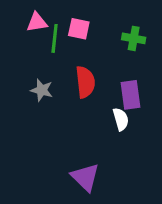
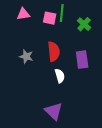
green line: (55, 38) -> (62, 13), moved
green cross: (134, 38) -> (84, 24), turned 32
white semicircle: (121, 119) -> (60, 76), moved

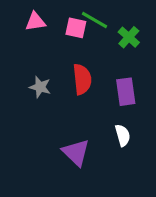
green line: (62, 13) -> (95, 20), turned -66
white semicircle: (60, 76) -> (123, 135), moved
purple triangle: (54, 111) -> (76, 152), moved

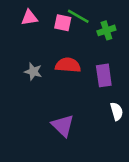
green cross: (129, 37) -> (106, 30), turned 30
red semicircle: (82, 79) -> (68, 65), turned -80
white semicircle: (123, 135) -> (117, 111), moved

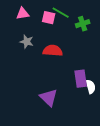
gray star: (33, 72) -> (27, 42), moved
purple rectangle: (104, 75) -> (81, 79), moved

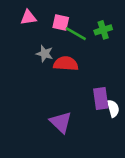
green line: (61, 13) -> (76, 34), moved
gray star: (27, 42) -> (45, 54), moved

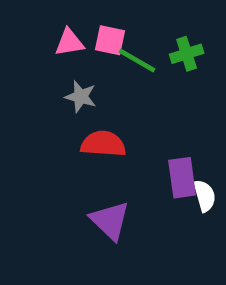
pink triangle: (28, 17) -> (69, 42), moved
red semicircle: (66, 64) -> (103, 144), moved

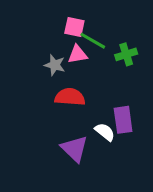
pink triangle: (69, 42) -> (77, 54), moved
green cross: (187, 54) -> (126, 54), moved
white semicircle: (205, 196) -> (105, 132), moved, turned -35

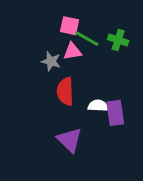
green cross: (126, 54) -> (118, 40), moved, turned 36
red semicircle: (70, 97) -> (65, 91), turned -96
white semicircle: (105, 132) -> (98, 106), moved, turned -36

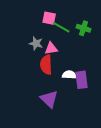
pink triangle: (72, 51) -> (51, 48), moved

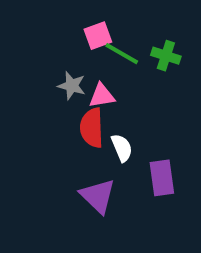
pink square: (49, 18) -> (98, 36), turned -32
white semicircle: (69, 75) -> (122, 148), moved, turned 64
purple rectangle: (81, 80) -> (162, 178), moved

